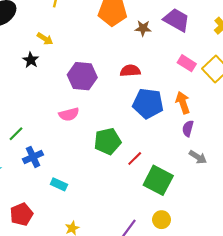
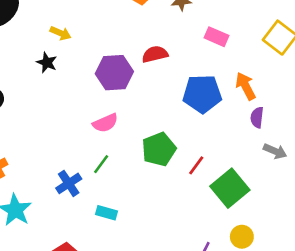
pink rectangle: (187, 63) -> (216, 37), moved
red semicircle: (130, 71) -> (155, 54), moved
green line: (16, 134) -> (101, 164), moved
green square: (158, 180) -> (230, 188), turned 32

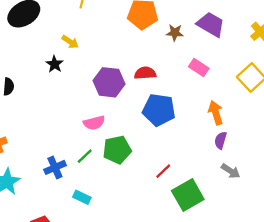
blue pentagon: (202, 94) -> (159, 110), moved
green pentagon: (159, 149) -> (117, 150), moved

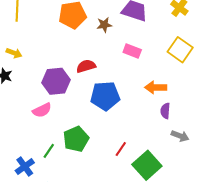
orange arrow: (216, 113) -> (156, 87), turned -60
pink semicircle: (94, 123) -> (42, 110), moved

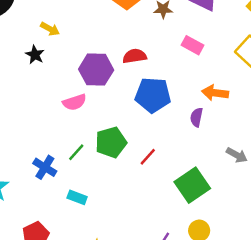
purple semicircle: (165, 111) -> (197, 117), moved
red line: (121, 149) -> (148, 157), moved
blue cross: (25, 167) -> (45, 167), turned -30

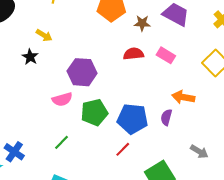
red semicircle: (135, 56) -> (134, 54), moved
blue pentagon: (153, 95) -> (133, 119), moved
green pentagon: (111, 142) -> (94, 112), moved
blue cross: (45, 167) -> (14, 152), moved

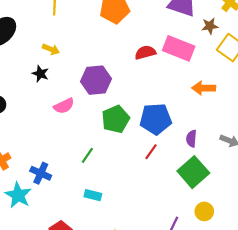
brown star: (142, 23) -> (210, 26), moved
pink rectangle: (166, 55) -> (179, 48), size x1.6
pink semicircle: (62, 99) -> (64, 106), moved
purple semicircle: (166, 117) -> (191, 139), moved

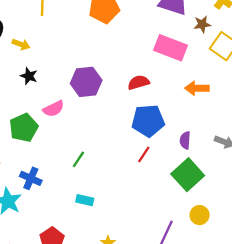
yellow arrow: (51, 49) -> (21, 44), moved
red semicircle: (145, 52) -> (139, 82), moved
green pentagon: (116, 119) -> (24, 128), moved

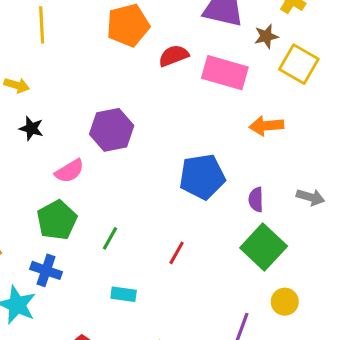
red semicircle: (139, 82) -> (174, 56), moved
green pentagon: (24, 128) -> (57, 220), moved
red line: (144, 154) -> (177, 253), moved

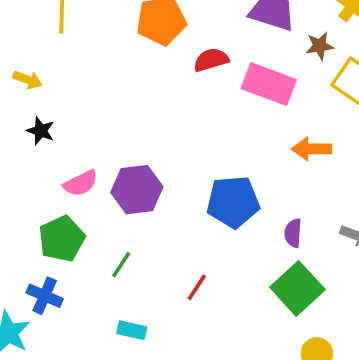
purple hexagon: (112, 130) -> (137, 190), moved

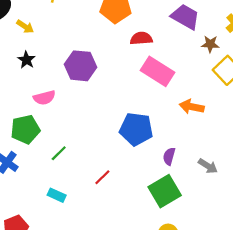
pink rectangle: (269, 84) -> (157, 71), moved
purple hexagon: (137, 190) -> (81, 66), moved

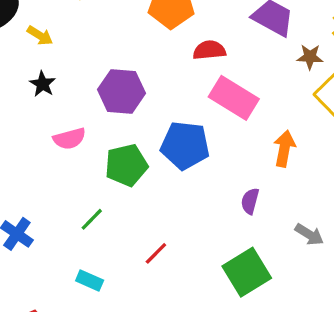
orange arrow: (192, 107) -> (284, 149), turned 90
green pentagon: (25, 129) -> (126, 165), moved
blue pentagon: (136, 129) -> (185, 145), moved
purple semicircle: (169, 156) -> (250, 201), moved

